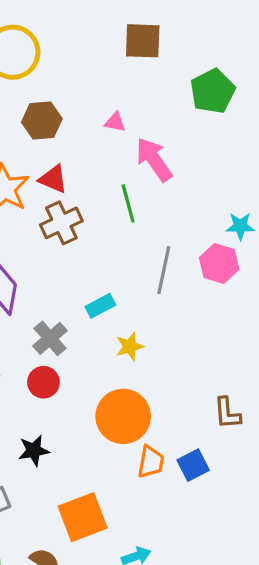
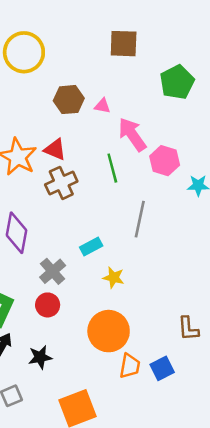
brown hexagon: (42, 120) -> (69, 100), moved
pink hexagon: (219, 264) -> (165, 161), moved
yellow star: (130, 346) -> (114, 278), turned 30

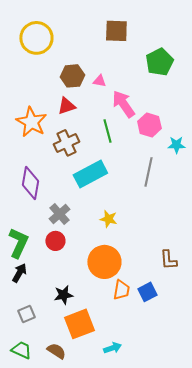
red triangle: (55, 149) -> (66, 106), moved, turned -42
gray line: (140, 219) -> (148, 172), moved
cyan rectangle: (91, 246) -> (90, 174), moved, size x1.8
black star: (40, 357) -> (63, 295), moved

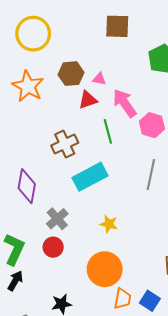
red triangle: (66, 106) -> (88, 100), moved
orange star: (31, 122) -> (28, 86), moved
blue square: (147, 292) -> (150, 301), turned -30

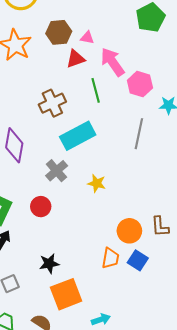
gray cross: (57, 219) -> (57, 171), moved
orange circle: (105, 269) -> (129, 231), moved, size x0.7

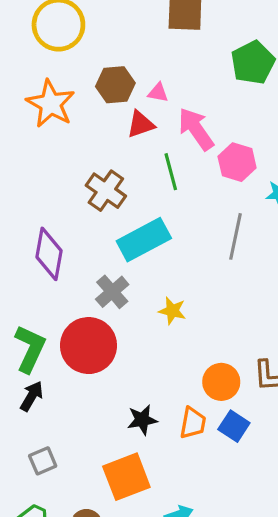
brown cross: (52, 103) -> (106, 191), turned -30
red circle: (41, 207) -> (89, 346), size x1.8
black star: (49, 264) -> (142, 420), moved

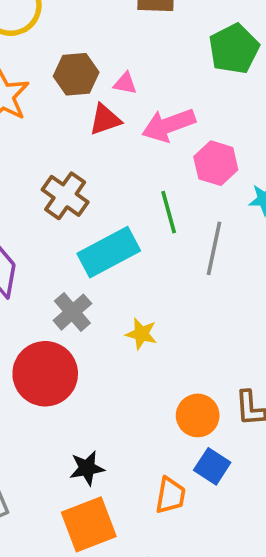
pink arrow: (196, 129) -> (169, 125), turned -75
green line: (171, 172) -> (169, 212), moved
black star: (142, 420) -> (87, 468), moved
orange trapezoid: (193, 423) -> (170, 495), moved

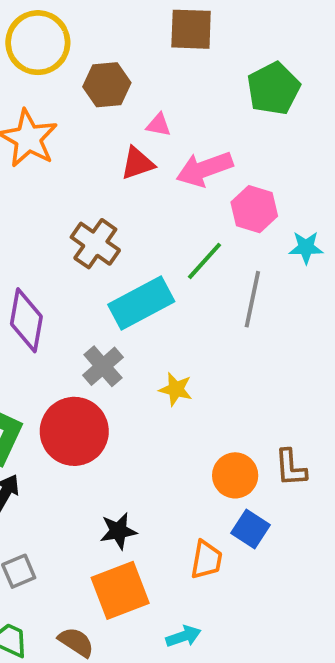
brown hexagon: (76, 74) -> (107, 85), moved
green line: (169, 212) -> (204, 261), turned 57

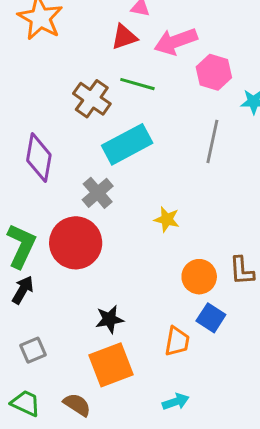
green line: (204, 261) -> (137, 84), moved, turned 64
yellow star: (176, 389) -> (167, 219), moved
cyan arrow: (183, 636) -> (176, 402), moved

